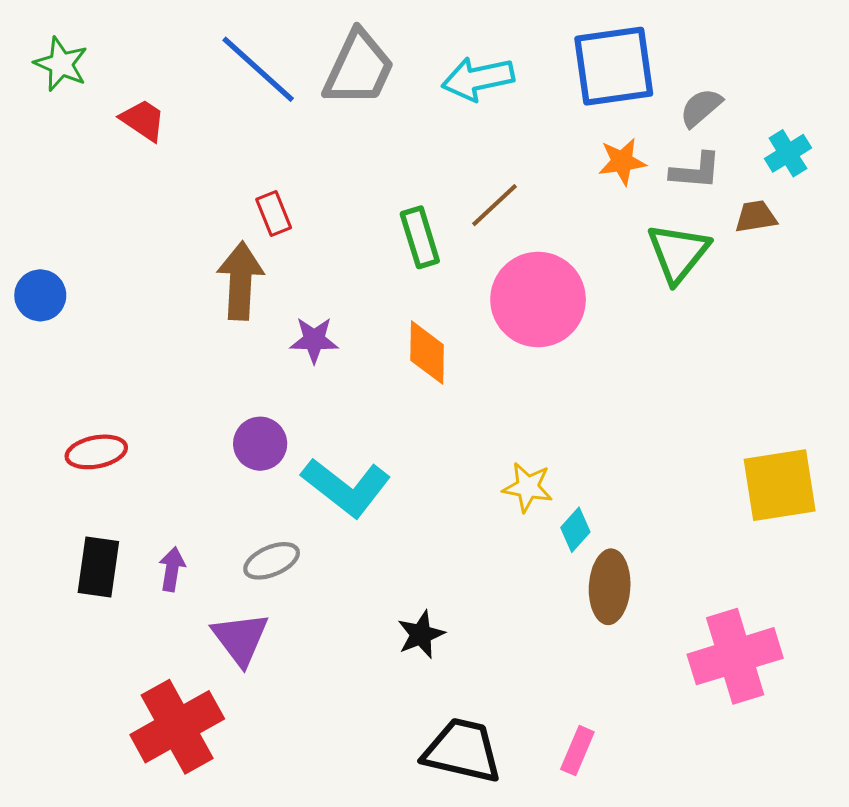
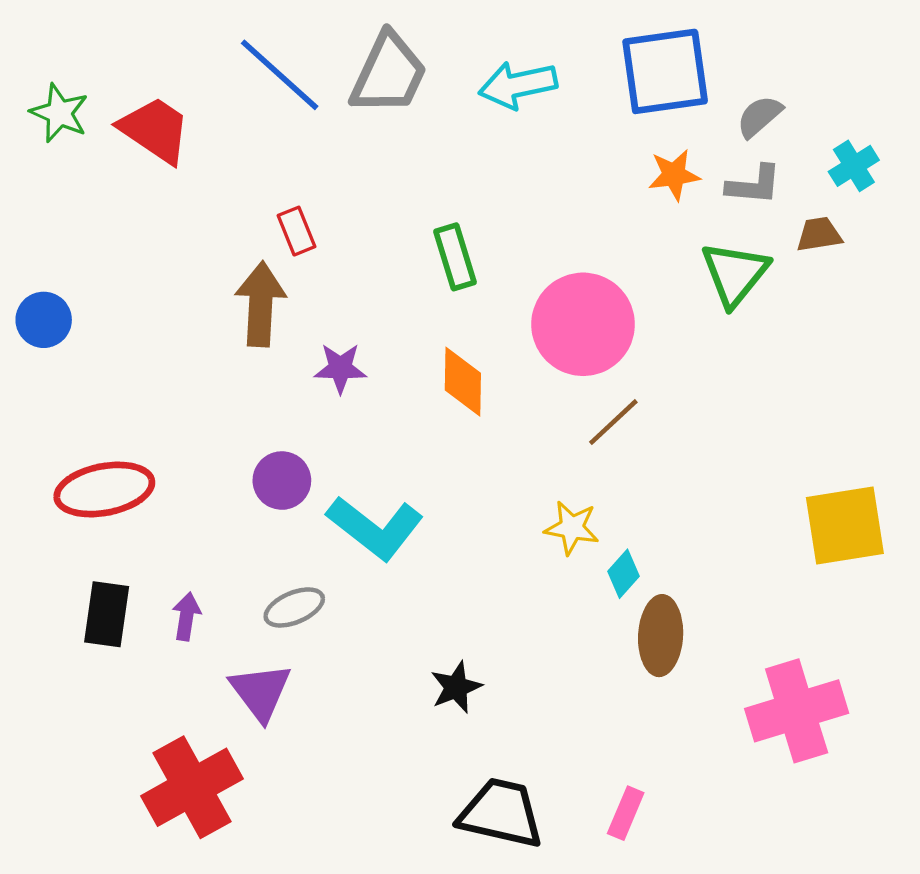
green star: (61, 64) -> (59, 113), moved
red trapezoid: (143, 120) -> (155, 130), size x1.5
brown line: (494, 205) -> (613, 422), moved
red ellipse: (96, 452) -> (104, 489), size x1.5

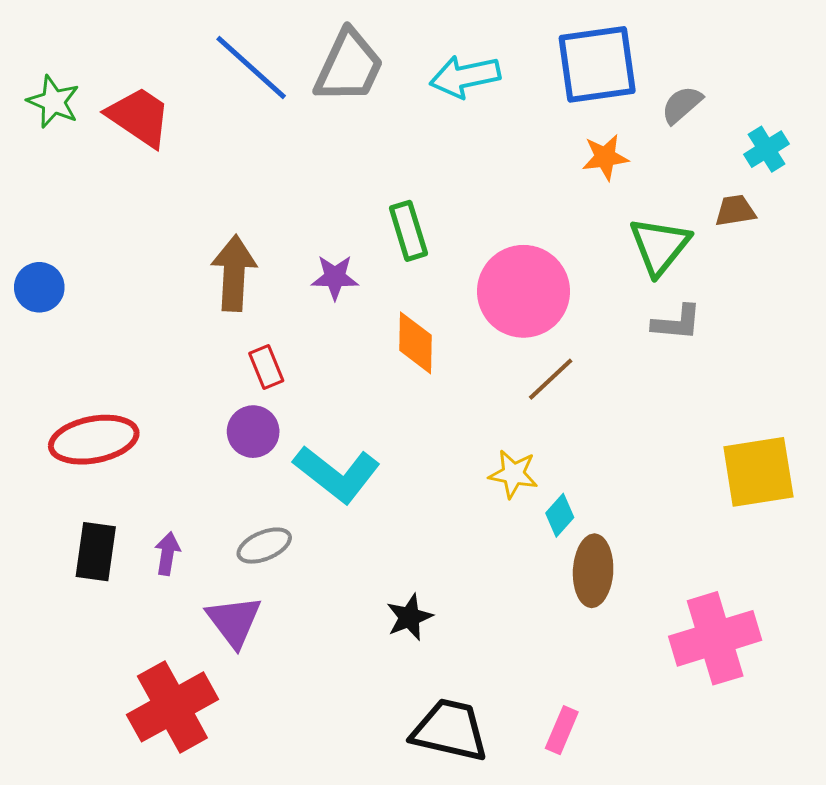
gray L-shape: (754, 185) -> (677, 323), moved
red rectangle: (297, 231) -> (266, 367), moved
purple star: (340, 368) -> (335, 277), moved

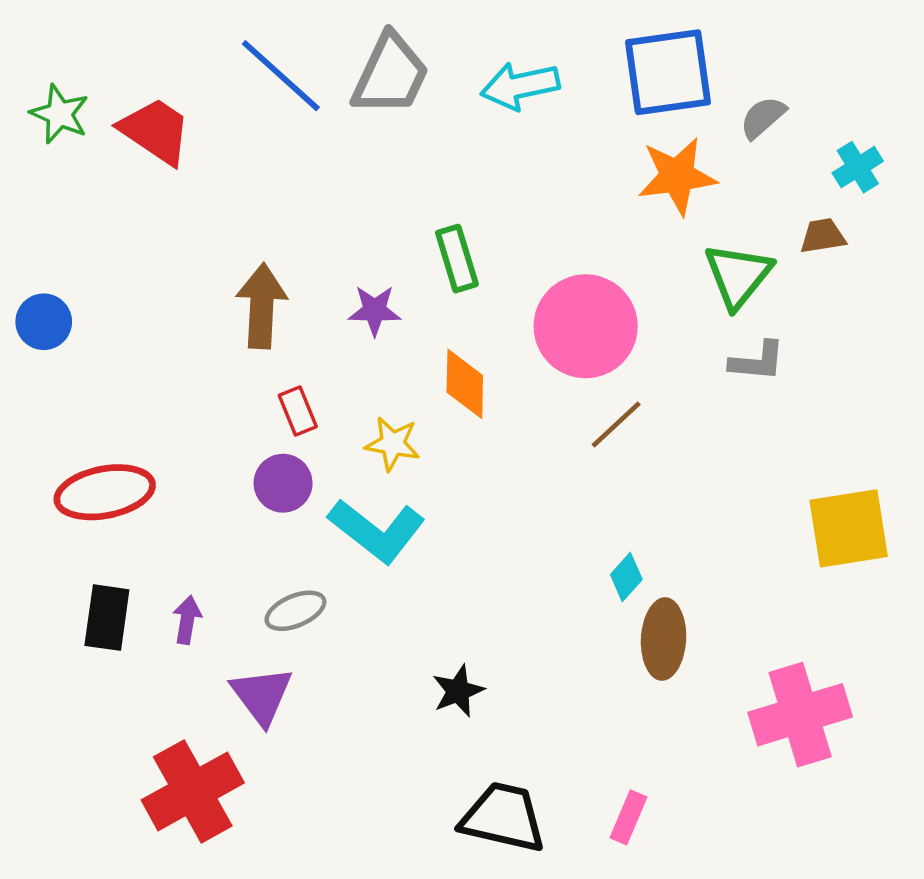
orange star: (605, 157) -> (677, 176), size x1.5
yellow star: (513, 474) -> (393, 444), moved

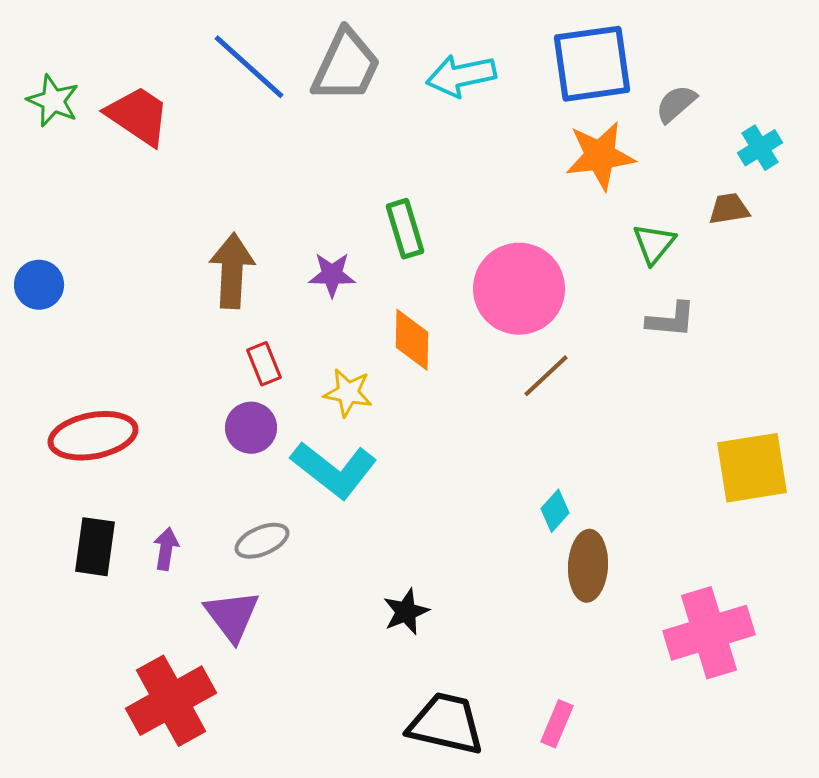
green triangle: (738, 275) -> (654, 244), size x0.7

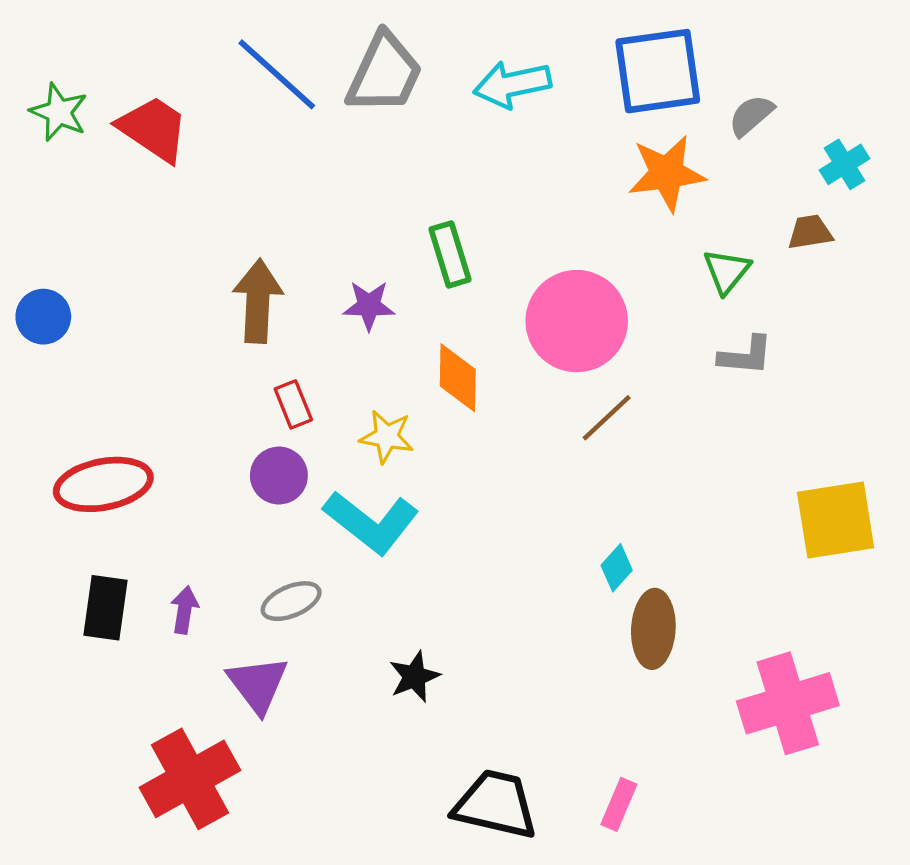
black star: (406, 612) -> (414, 677), moved

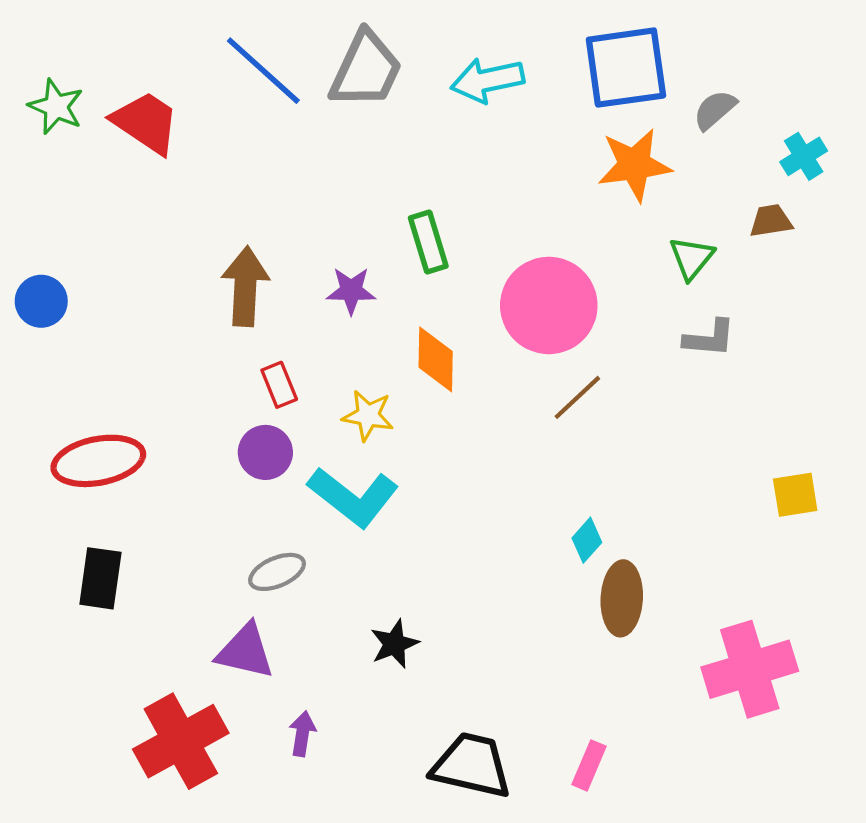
yellow square: (836, 520) -> (795, 495), size x0.6
purple arrow: (184, 610) -> (302, 734), moved
purple triangle: (258, 684) -> (245, 651), turned -40

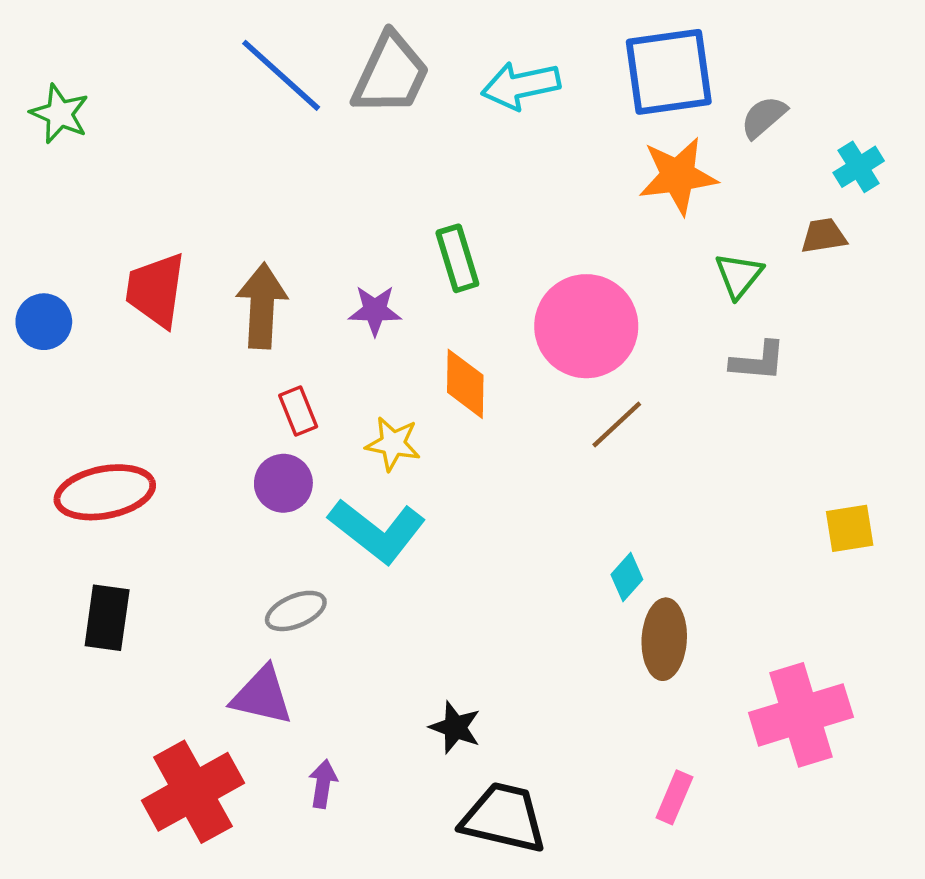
red trapezoid: (146, 123) -> (156, 290), moved, turned -116
black star: (394, 644) -> (455, 727), moved, turned -30
pink rectangle: (589, 765) -> (674, 797), moved

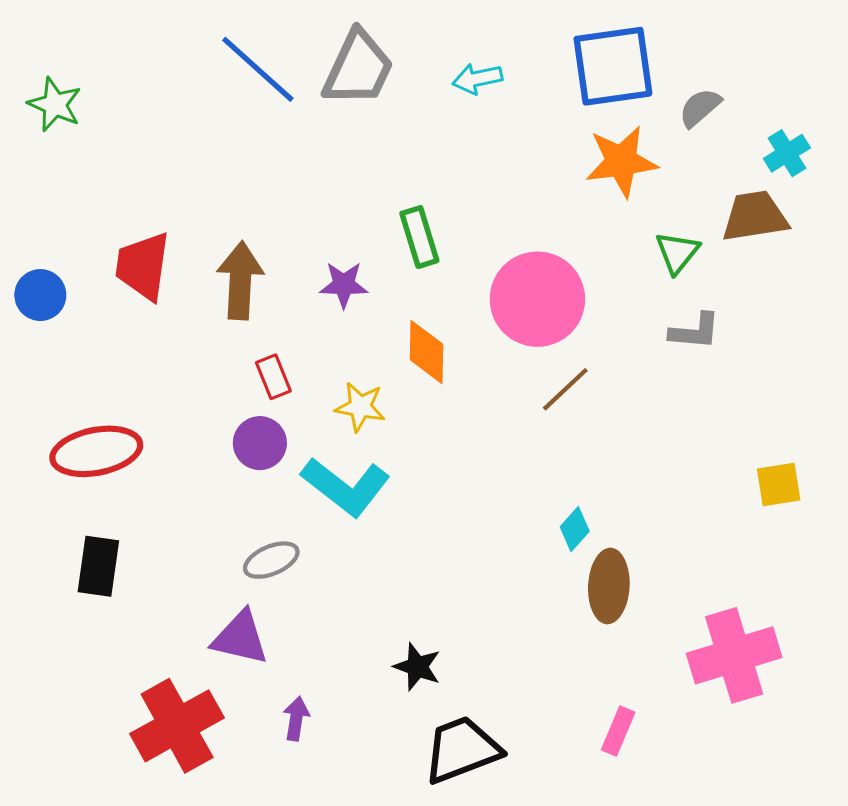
cyan arrow: (521, 85) -> (477, 79), size x0.7
brown trapezoid: (824, 236) -> (755, 216), size x1.6
black trapezoid: (504, 818) -> (462, 750), turned -34

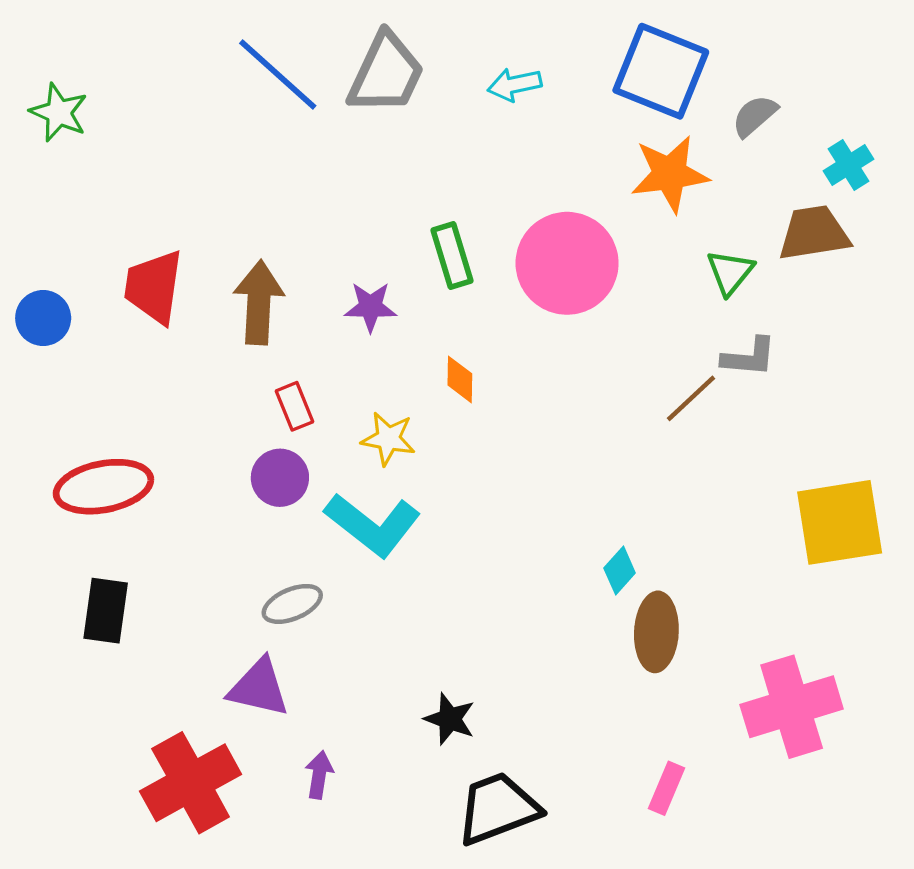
blue square: (613, 66) -> (661, 71), turned 30
pink circle: (537, 299) -> (567, 263), moved
orange diamond: (427, 352) -> (460, 379), size x0.7
brown line: (565, 389) -> (691, 398), moved
yellow square: (779, 485) -> (840, 522), size x1.8

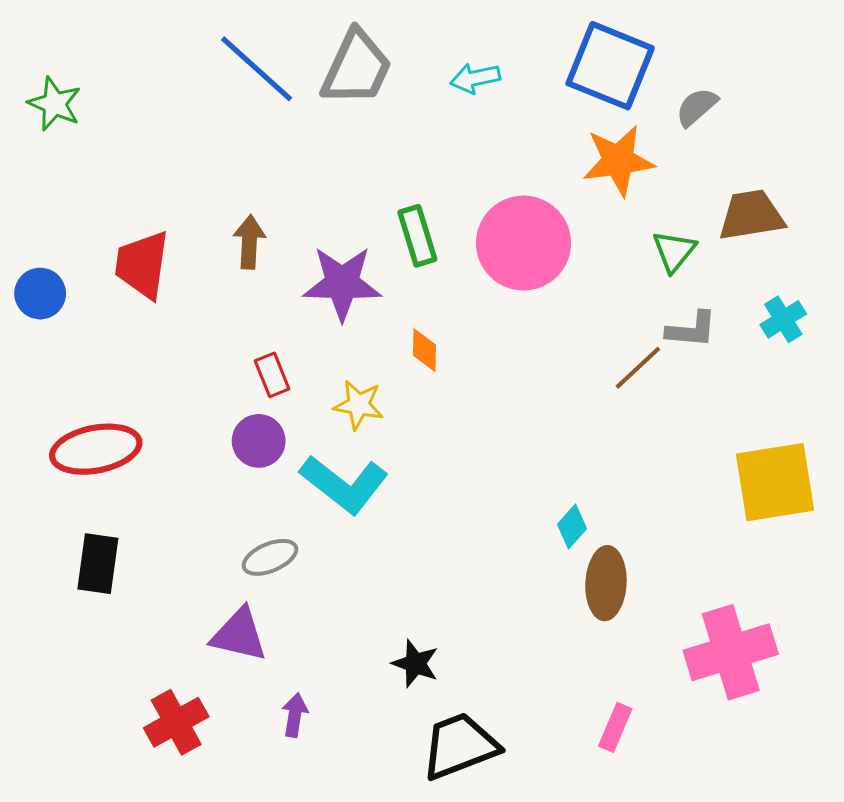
cyan cross: (849, 165) -> (783, 319), moved
brown arrow: (259, 302) -> (249, 242), moved, size x0.7
purple star: (370, 307) -> (342, 283), size x1.6
red cross: (191, 783) -> (176, 722), size x0.7

